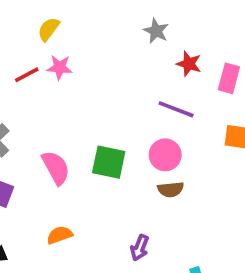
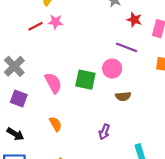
pink circle: (165, 155) -> (112, 69), moved
orange semicircle: (60, 235) -> (55, 124), turned 80

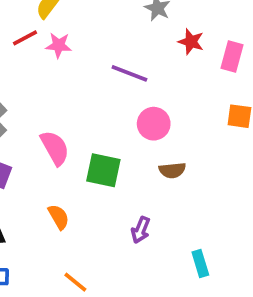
red line: (35, 26) -> (25, 38), moved
purple line: (127, 47) -> (129, 73), moved
green square: (85, 80) -> (103, 170), moved

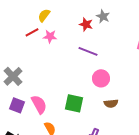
red star: (191, 42) -> (86, 24), moved
pink semicircle: (55, 148) -> (39, 104), moved

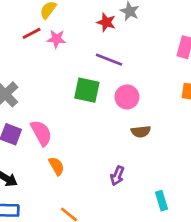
green square: (74, 103) -> (87, 90), moved

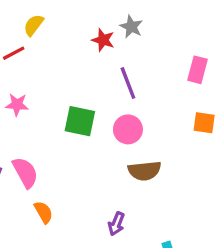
pink star: (56, 39) -> (17, 105), moved
purple line: (109, 60) -> (128, 83), moved, turned 48
brown semicircle: (141, 132) -> (145, 171), size x1.4

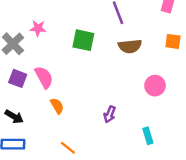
pink circle: (128, 129) -> (155, 86), moved
brown semicircle: (145, 171) -> (130, 46), moved

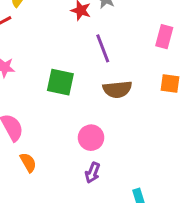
pink circle: (155, 86) -> (91, 138), moved

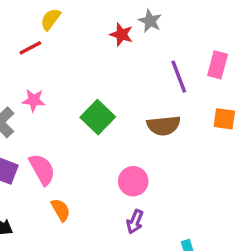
purple line: (103, 48) -> (179, 77), moved
green square: (60, 82) -> (98, 117), turned 32

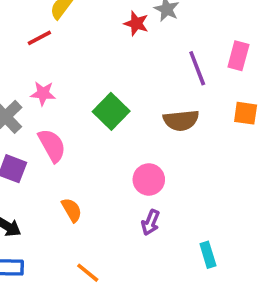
pink semicircle: (42, 169) -> (52, 145), moved

